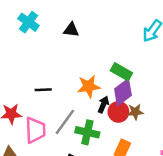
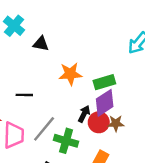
black triangle: (71, 30) -> (41, 44), moved
green rectangle: (121, 72) -> (104, 82), turned -50
orange star: (89, 86) -> (70, 74), moved

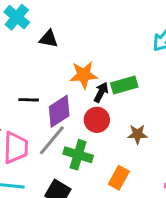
purple diamond: (105, 103) -> (59, 111), moved
black arrow: (84, 114) -> (101, 92), moved
red circle: (99, 122) -> (97, 120), moved

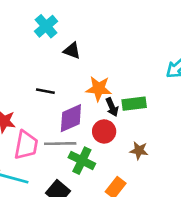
black arrow: (101, 92) -> (112, 107), turned 120
black line: (29, 100) -> (45, 91), moved
gray line: (52, 140) -> (60, 144), turned 40

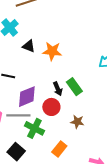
orange star: (99, 89) -> (52, 51), moved
green rectangle: (134, 104) -> (74, 87), turned 60

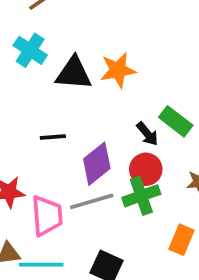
black triangle: (29, 46) -> (74, 73), size x1.5
green cross: (34, 128) -> (141, 196), moved, turned -30

